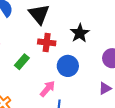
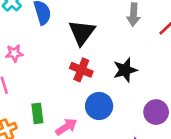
green rectangle: (22, 62) -> (37, 113), moved, turned -63

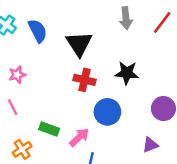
black star: (125, 70) -> (127, 73), turned 30
green rectangle: (37, 113) -> (49, 129), turned -54

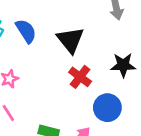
red cross: (85, 80) -> (80, 77), turned 30

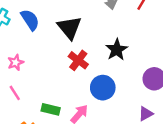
black star: (123, 65) -> (117, 50), turned -30

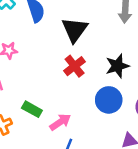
blue circle: (103, 88) -> (109, 100), moved

